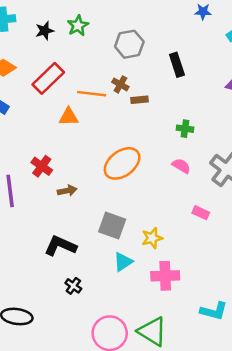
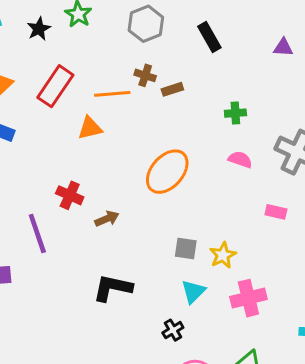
gray square: (112, 226) -> (186, 248), moved, size x0.7
black cross: (73, 286) -> (173, 330), moved, turned 35

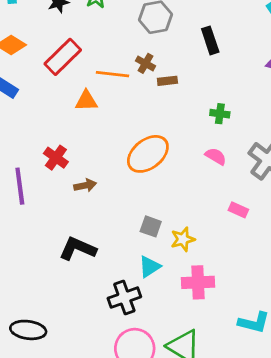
black cross: (173, 330) -> (124, 298), size x1.6

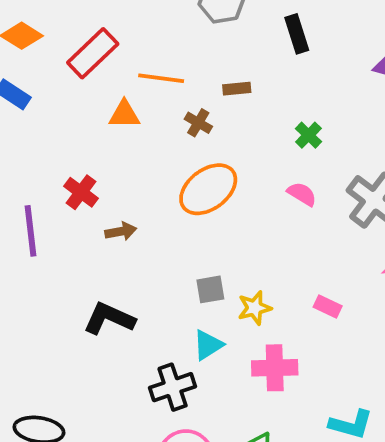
brown cross: (146, 63) -> (198, 123), moved
green cross: (220, 114) -> (308, 135), turned 36
pink rectangle: (238, 210) -> (328, 306), moved
gray square: (151, 226) -> (210, 289), turned -30

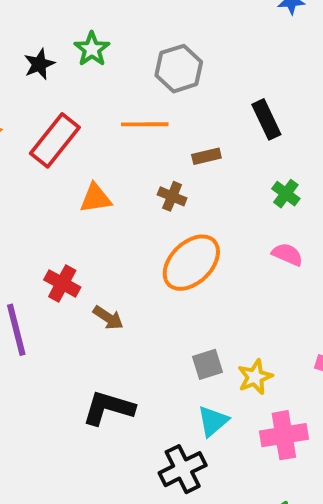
black rectangle: (297, 34) -> (266, 119), moved
orange line: (161, 78) -> (145, 124), moved
brown arrow: (121, 231) -> (108, 318), turned 52

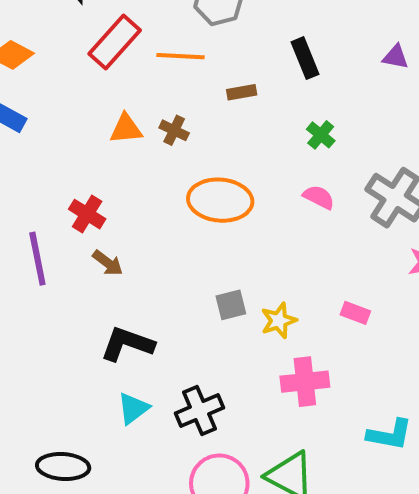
red rectangle: (55, 140) -> (115, 42), moved
brown cross: (172, 196) -> (174, 130), moved
orange ellipse: (191, 263) -> (220, 200), turned 46
brown arrow: (108, 318) -> (108, 263), moved
cyan triangle: (213, 421) -> (133, 408), moved

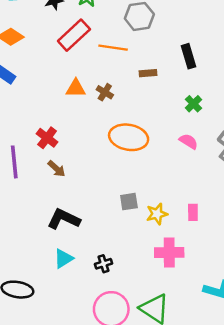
pink rectangle: (355, 313) -> (193, 212), moved, turned 63
black cross: (199, 410) -> (104, 264), size x0.6

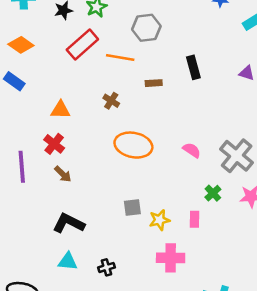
orange triangle: (76, 88) -> (60, 110), moved
green cross: (193, 104) -> (213, 193), moved
cyan triangle: (63, 259) -> (68, 262), turned 36

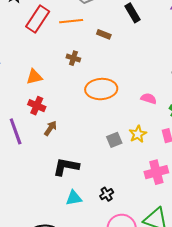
brown rectangle: (154, 83) -> (104, 34), turned 40
pink semicircle: (192, 150) -> (149, 99), moved
brown arrow: (63, 174) -> (50, 128), turned -84
yellow star: (159, 220) -> (138, 134), moved

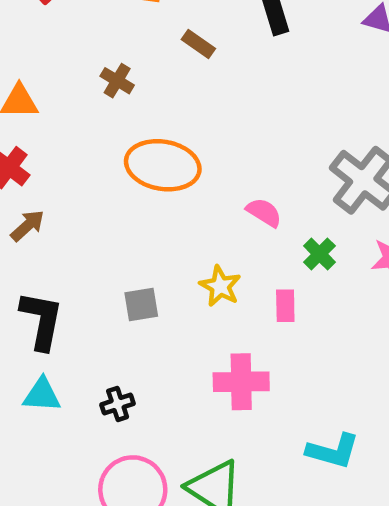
yellow star: (138, 134) -> (220, 286), turned -30
gray square: (114, 140) -> (141, 305), moved
black L-shape: (66, 167) -> (42, 320), turned 76

